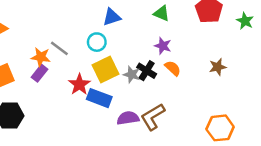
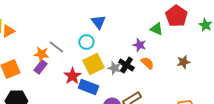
green triangle: (162, 13) -> (156, 29), moved
blue triangle: (112, 17) -> (98, 22), turned -49

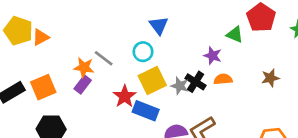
orange semicircle: (147, 63) -> (223, 79), turned -48

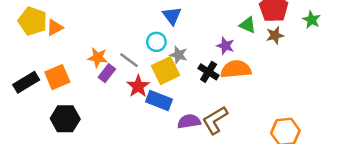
gray line: (104, 58) -> (129, 60), moved
brown star: (270, 78) -> (275, 35), moved
orange semicircle: (223, 79) -> (236, 69), size x1.6
purple rectangle: (83, 84) -> (107, 73), moved
gray star: (180, 86) -> (179, 55), moved

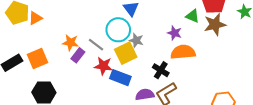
brown star: (275, 35) -> (215, 24), size x1.5
cyan circle: (156, 42) -> (118, 30), size x1.5
black cross: (209, 72) -> (161, 70), moved
red star: (138, 86) -> (103, 66), turned -30

